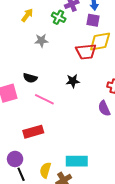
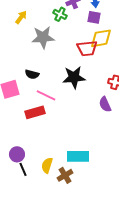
yellow arrow: (27, 15) -> (21, 17), moved
gray star: (41, 40) -> (43, 37), size x1.6
black star: (73, 81) -> (74, 77), size x1.6
red rectangle: (33, 132) -> (35, 112), moved

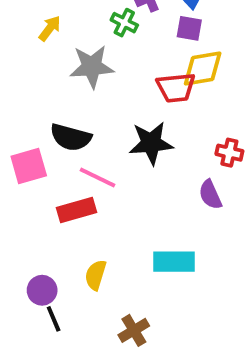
black semicircle: (32, 74) -> (71, 137), size x1.5
cyan rectangle: (78, 156) -> (174, 262), moved
yellow semicircle: (47, 165) -> (96, 275), moved

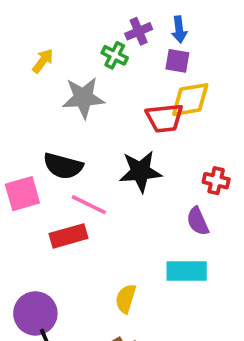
cyan rectangle: (174, 262) -> (187, 271), moved
yellow semicircle: (96, 275) -> (126, 299), moved
purple circle: (42, 290) -> (35, 313), size x1.5

